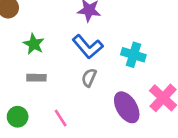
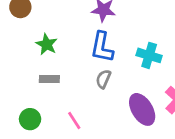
blue L-shape: (88, 47) -> (102, 47), turned 52

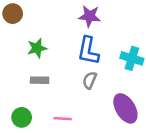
green star: (47, 44) -> (37, 48), turned 30
pink line: (74, 121) -> (63, 119), turned -54

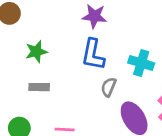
gray semicircle: (90, 80) -> (109, 87), moved

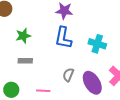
gray semicircle: (109, 87) -> (68, 75), moved

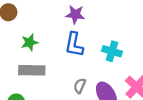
gray rectangle: (25, 61) -> (32, 70), size x1.6

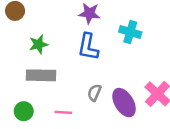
cyan cross: (112, 51) -> (130, 32), moved

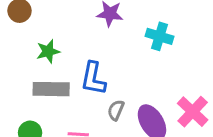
blue L-shape: (88, 47) -> (93, 78), moved

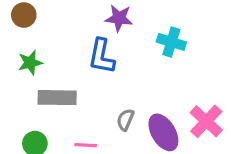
green star: (48, 51) -> (30, 63), moved
blue L-shape: (93, 78) -> (102, 56), moved

